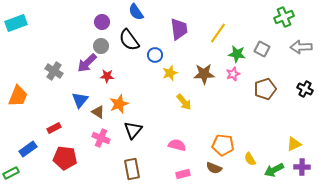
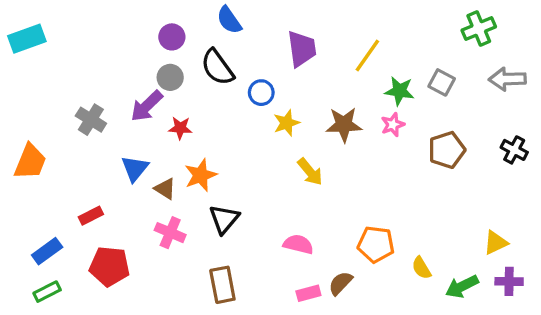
brown semicircle: (214, 168) -> (340, 283), moved, turned 112
green rectangle: (11, 173) -> (47, 292), moved

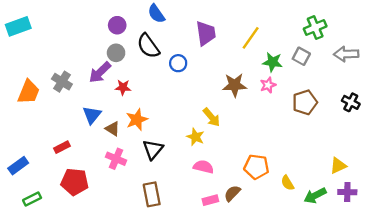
green cross: (479, 29) -> (315, 28), moved
yellow star: (287, 123) -> (195, 137), moved, turned -30
orange trapezoid: (30, 162) -> (29, 92), moved
blue rectangle: (47, 251) -> (18, 166), moved

